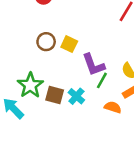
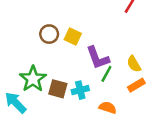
cyan cross: (76, 96) -> (80, 90), turned 35
orange semicircle: (113, 107) -> (108, 108), moved

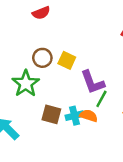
green star: (33, 79) -> (26, 84), moved
orange semicircle: (108, 108) -> (89, 116), moved

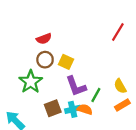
red semicircle: (41, 13) -> (44, 39), moved
purple L-shape: (92, 82) -> (76, 86), moved
brown square: (51, 114) -> (53, 108), turned -35

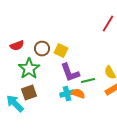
red semicircle: (44, 39) -> (17, 46), moved
green line: (96, 95) -> (88, 81), turned 48
brown square: (53, 108) -> (29, 93), moved

